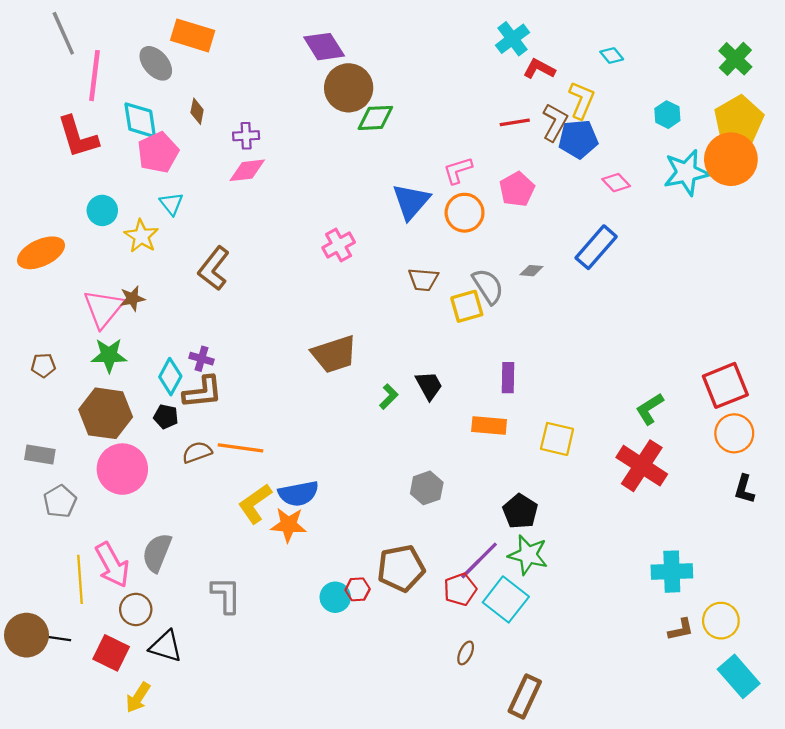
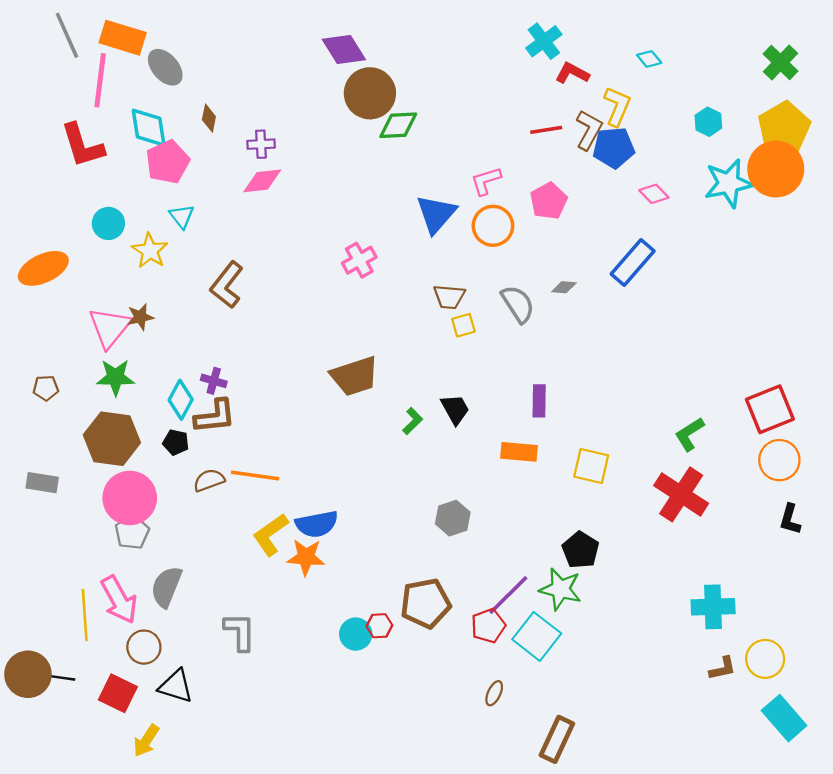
orange rectangle: (193, 35) -> (123, 38), moved
yellow square: (467, 306) -> (463, 325), moved, size x0.7
gray pentagon: (60, 501) -> (132, 532), moved
black pentagon: (520, 511) -> (581, 550), moved

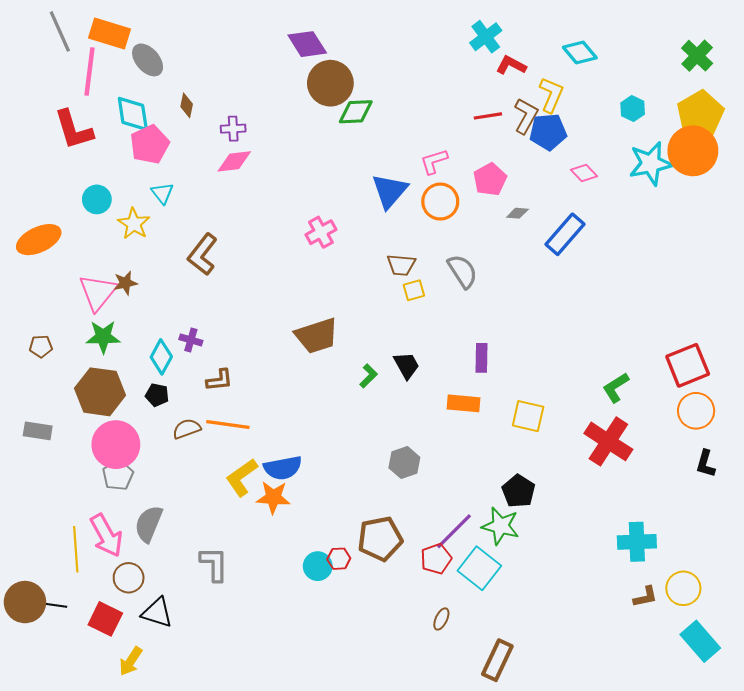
cyan diamond: (649, 59) -> (580, 53), size x1.5
gray diamond: (564, 287) -> (517, 213), moved
brown L-shape: (215, 416) -> (219, 380), moved, size x0.7

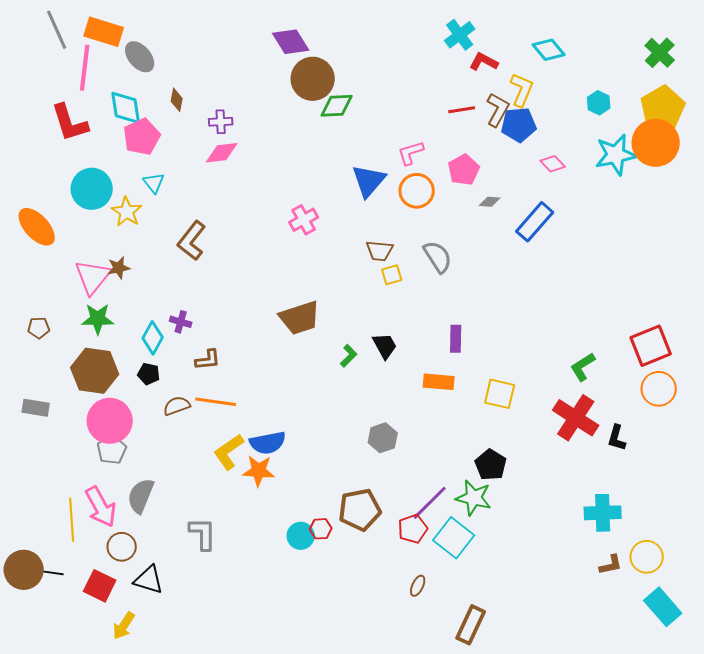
cyan circle: (97, 199) -> (92, 189), size x1.5
orange ellipse: (39, 240) -> (37, 227), turned 72
black L-shape: (706, 464) -> (617, 438), moved

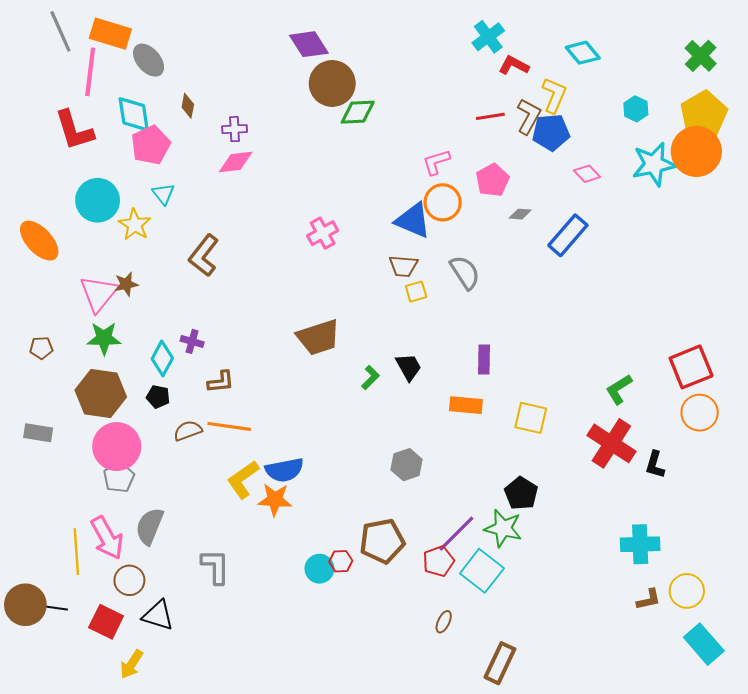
blue triangle: (369, 181) -> (413, 220), moved, turned -48

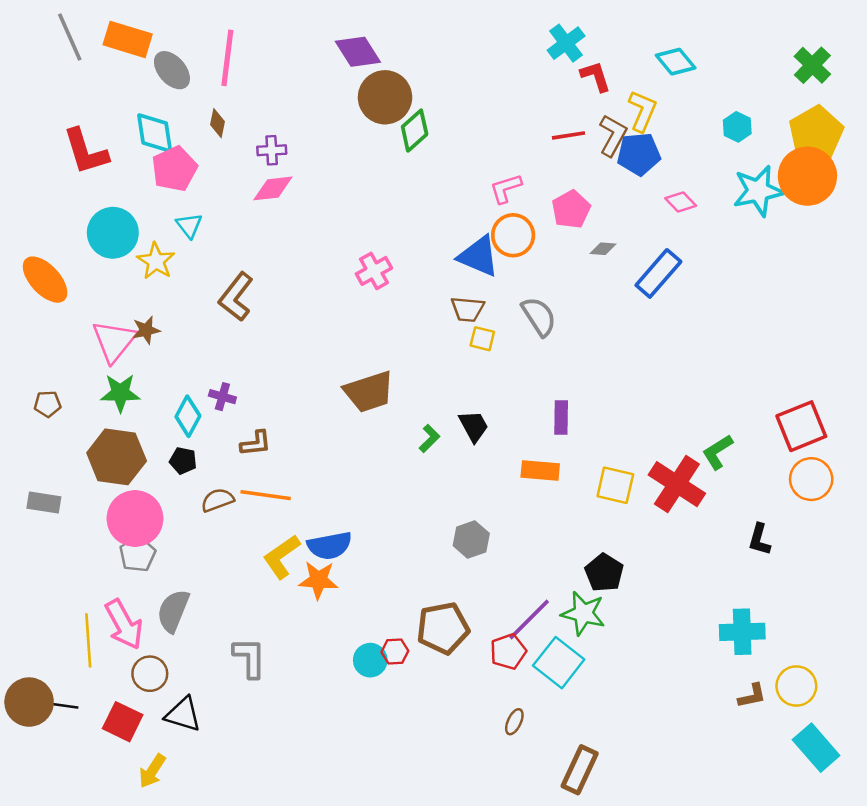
red L-shape: (514, 65) -> (596, 76), turned 44
pink line: (90, 72) -> (227, 58), moved
green diamond: (358, 112) -> (415, 131), turned -39
yellow square: (416, 292) -> (482, 339), turned 30
red cross: (611, 443) -> (677, 484), moved

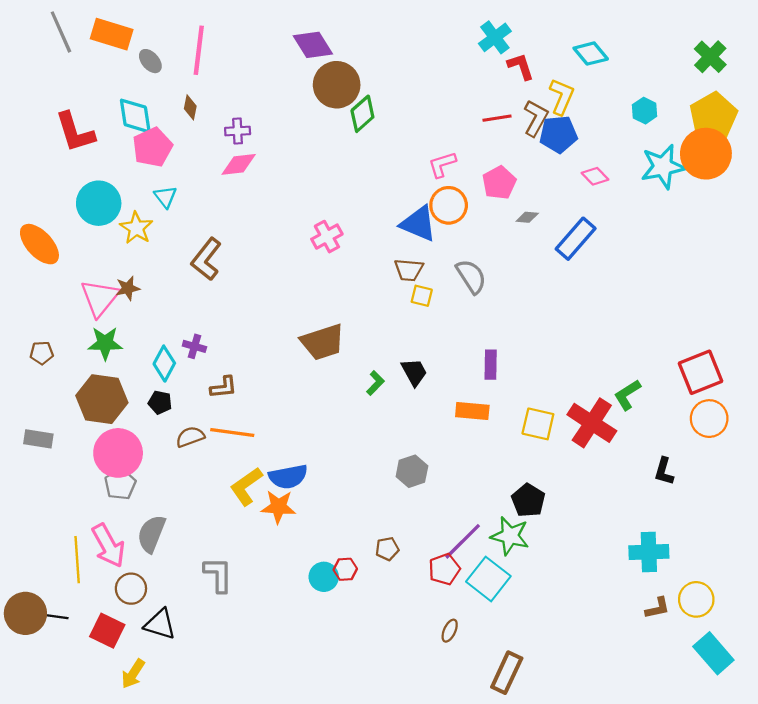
gray ellipse: (172, 70) -> (150, 61), size x0.7
brown pentagon: (443, 628) -> (387, 549), size x0.5

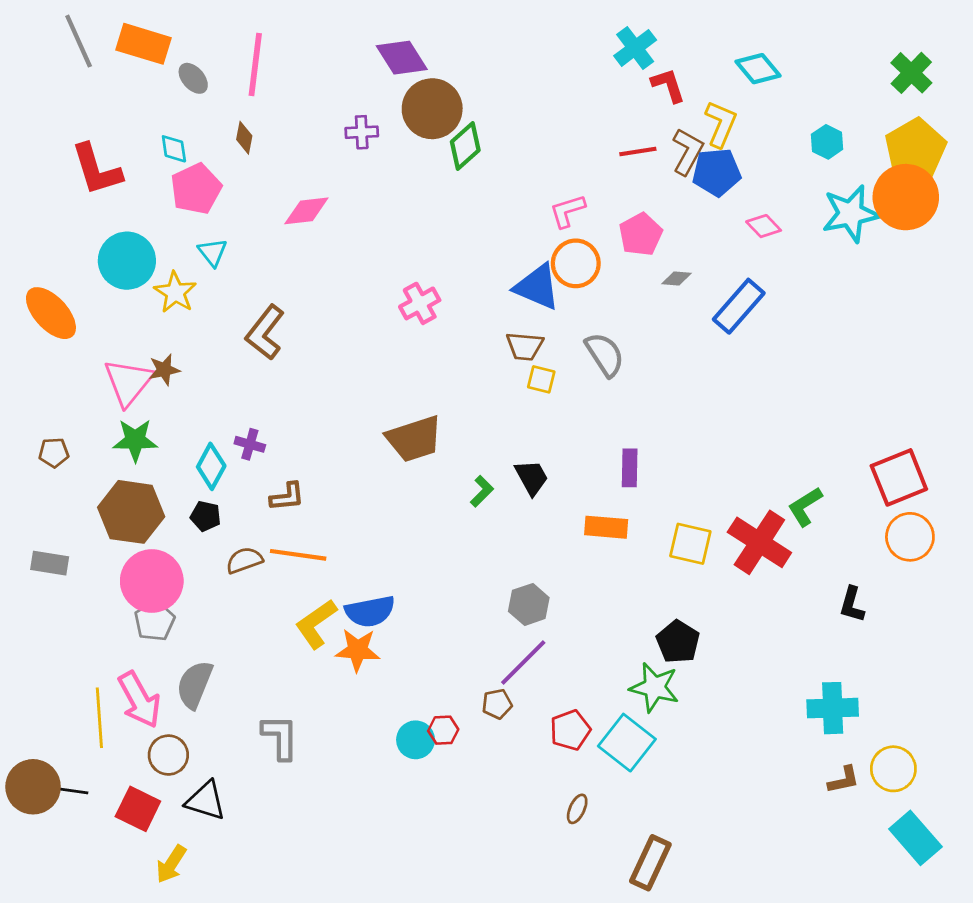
cyan diamond: (135, 116) -> (174, 149), size x0.6
purple cross: (238, 131) -> (362, 132), moved
purple line: (463, 541) -> (523, 662), moved

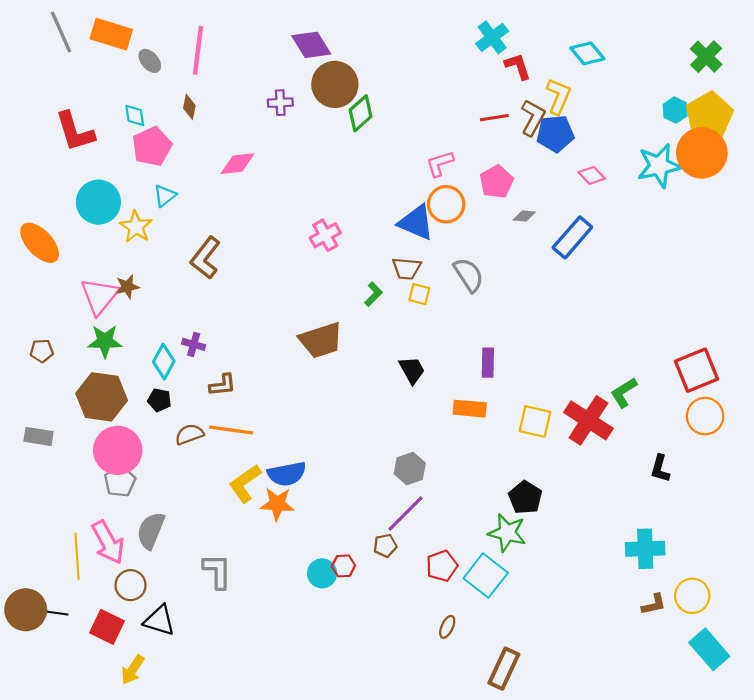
cyan hexagon: (827, 142) -> (675, 110), moved
cyan triangle: (213, 252) -> (165, 196), turned 30
green L-shape: (482, 491) -> (373, 294), moved

